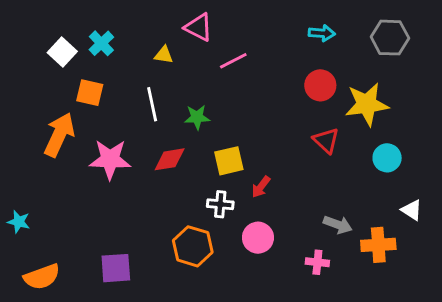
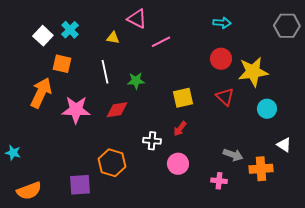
gray hexagon: (390, 38) -> (287, 26), moved
yellow square: (229, 161) -> (183, 98), moved
orange hexagon: (193, 246) -> (112, 163), moved

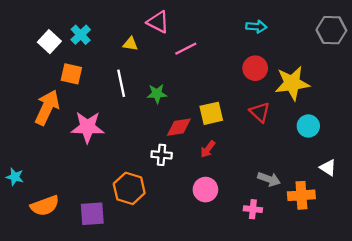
red diamond: (117, 110) -> (179, 127), moved
white cross: (152, 141) -> (162, 155), moved
orange semicircle: (29, 191) -> (45, 206), moved

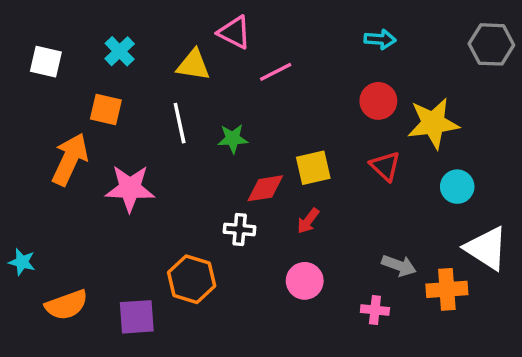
white square: (49, 42) -> (46, 62), moved, turned -30
yellow triangle: (130, 44) -> (193, 65), size x1.5
white triangle: (328, 168) -> (486, 248), size x1.8

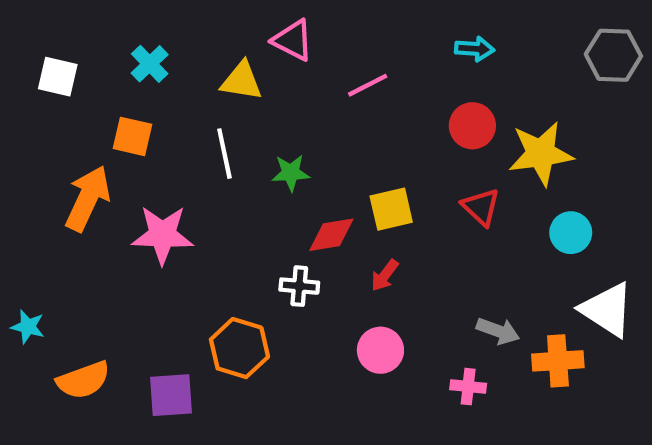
pink line: (276, 72) -> (368, 85), moved

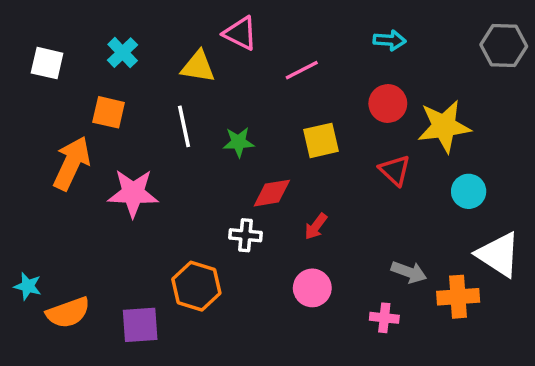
yellow square: (391, 209) -> (321, 140), moved
cyan star: (28, 327) -> (28, 286), moved

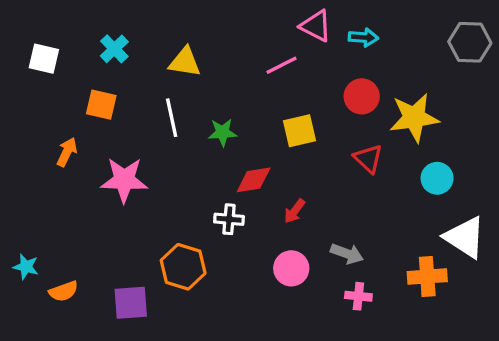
pink triangle: (240, 33) -> (316, 26), moved
orange arrow: (72, 163) -> (67, 152), size x0.6
gray arrow: (409, 272) -> (347, 254), moved
orange semicircle: (68, 313) -> (64, 291), size x0.7

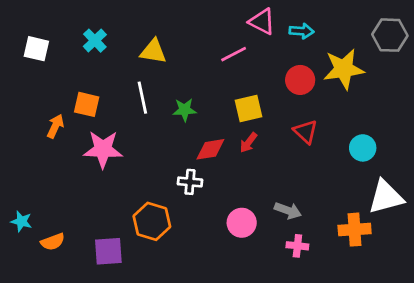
orange square: (101, 105) -> (87, 104), moved
yellow star: (414, 118) -> (344, 69), moved
red arrow: (295, 211) -> (248, 143), moved
white triangle: (465, 237) -> (386, 197), turned -48

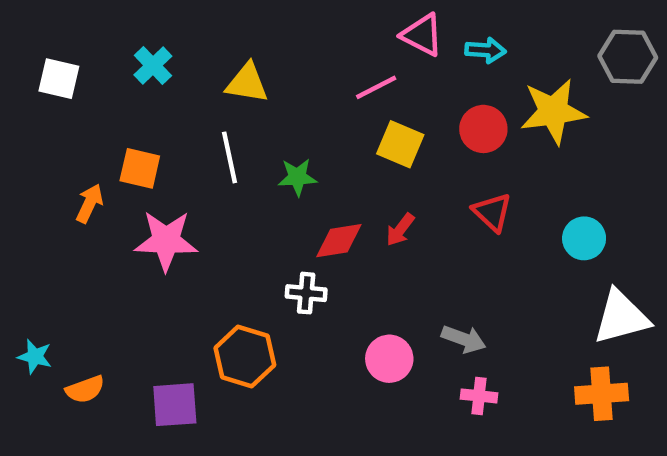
yellow square: (248, 109) -> (400, 144), moved, turned 36
orange cross: (355, 230) -> (602, 394), moved

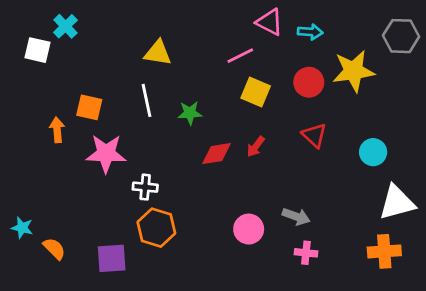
cyan cross: (153, 65) -> (65, 26), moved
orange arrow: (89, 203) -> (57, 130), turned -30
white cross: (306, 293) -> (145, 187), moved
orange semicircle: (85, 389) -> (54, 249), turned -115

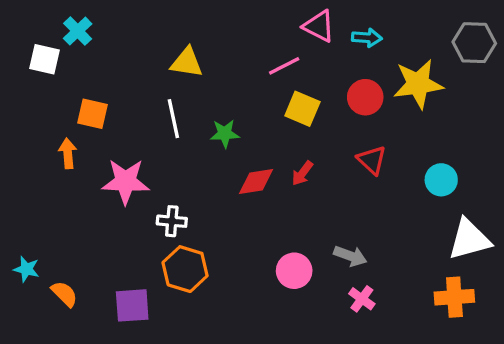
orange square: (89, 107) -> (92, 114), moved
pink cross: (306, 253) -> (362, 299), turned 30

